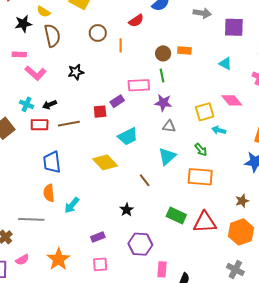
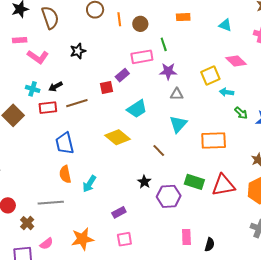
brown circle: (163, 53) -> (140, 24), moved
green arrow: (201, 150) -> (241, 113), moved
purple hexagon: (140, 244) -> (169, 196), moved
orange star: (58, 259) -> (82, 239), turned 30

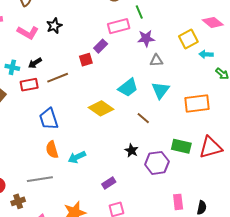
pink L-shape: (38, 57) -> (28, 33), moved
cyan trapezoid: (137, 109) -> (128, 88), moved
cyan arrow: (89, 184) -> (77, 157), turned 36
brown cross: (27, 223) -> (18, 201), turned 32

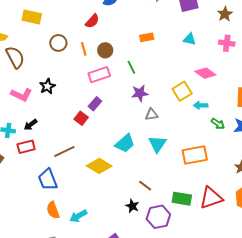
pink rectangle: (119, 26) -> (99, 75), moved
red square: (86, 60) -> (81, 118), turned -32
brown line: (58, 78) -> (64, 151), moved
brown line: (143, 118) -> (145, 186), moved

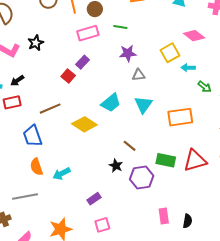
green line: (131, 67) -> (120, 27), turned -56

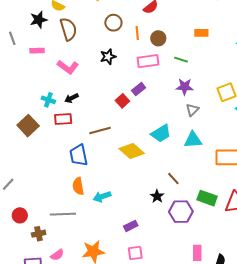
black star: (36, 43) -> (108, 57), moved
gray triangle: (139, 75) -> (192, 110), turned -48
cyan triangle: (143, 105) -> (193, 140), turned 42

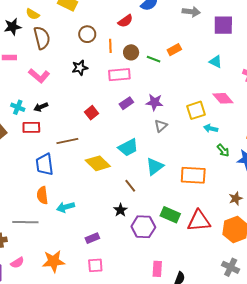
orange rectangle: (201, 33) -> (174, 50), turned -32
green line: (181, 60) -> (154, 59), moved
purple rectangle: (139, 89) -> (126, 103), moved
cyan triangle: (193, 140) -> (155, 166), moved, turned -36
brown line: (173, 179) -> (130, 186), moved

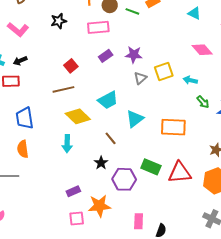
yellow square: (196, 110) -> (164, 71), moved
brown line: (67, 141) -> (63, 89), moved
cyan arrow: (66, 207) -> (67, 144), moved, turned -72
orange star: (54, 261) -> (99, 206), moved

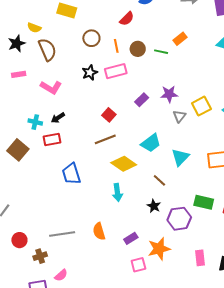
pink rectangle: (98, 27) -> (116, 71), moved
orange semicircle: (23, 149) -> (99, 231), moved

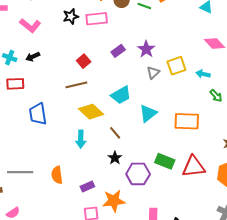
purple star: (169, 94) -> (146, 49), turned 30
red rectangle: (52, 139) -> (15, 84), moved
brown line: (159, 180) -> (115, 133), moved

